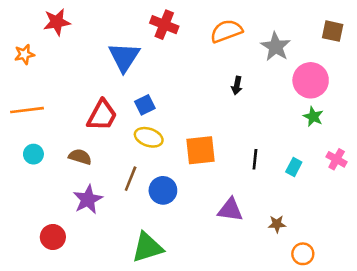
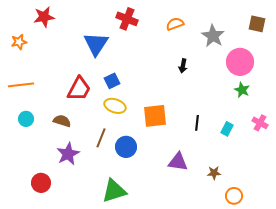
orange semicircle: (226, 31) -> (175, 24), size x0.7

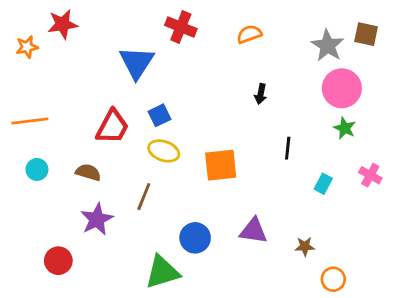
gray star: (213, 36) -> (328, 46), moved
orange star: (19, 42) -> (27, 47), moved
black line: (197, 123) -> (288, 148), moved
blue circle: (126, 147) -> (195, 238), moved

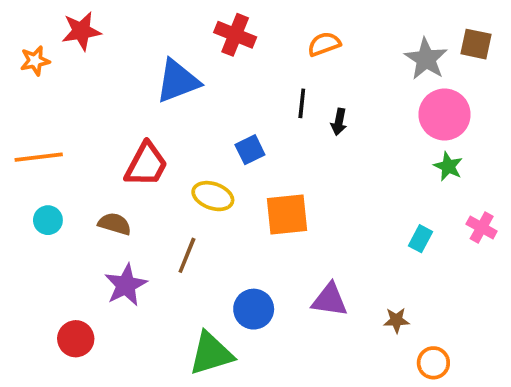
blue triangle: (137, 63) -> (178, 81), turned 36
blue square: (159, 115) -> (250, 150), moved
black line: (288, 148) -> (302, 103), moved

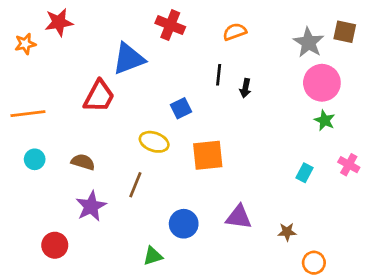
red trapezoid: (146, 165) -> (99, 96), moved
green triangle: (211, 354) -> (153, 256), size x0.6

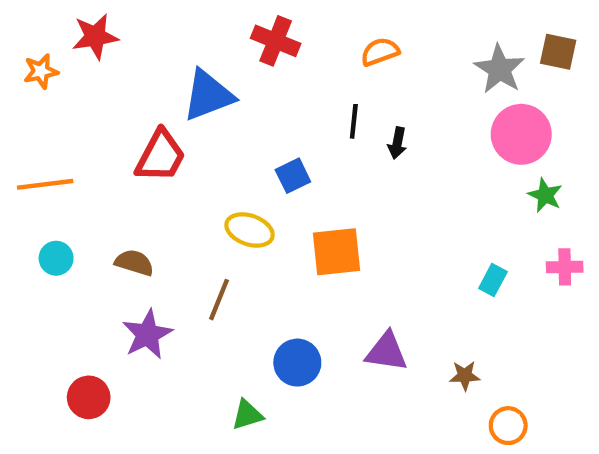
green star: (325, 120) -> (545, 195), moved
pink cross: (349, 165) -> (565, 267), turned -30

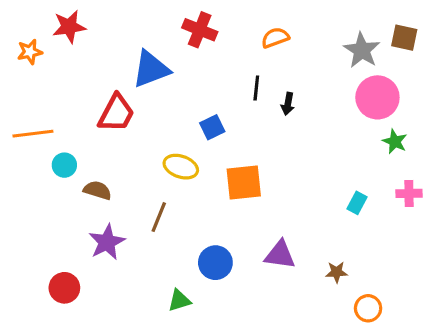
cyan circle: (56, 258) -> (64, 165), moved

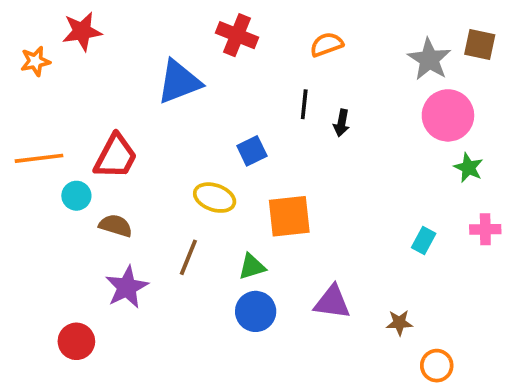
red trapezoid: (116, 113) -> (116, 156), moved
green triangle: (179, 300) -> (252, 267), moved

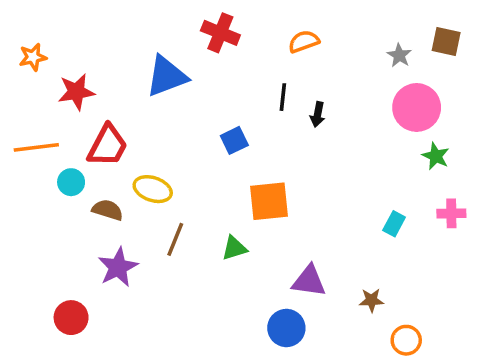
red star: (82, 31) -> (76, 92), moved
gray star: (429, 59) -> (399, 55), size x0.6
yellow ellipse: (215, 198) -> (153, 189), moved
blue circle: (256, 311) -> (286, 328), moved

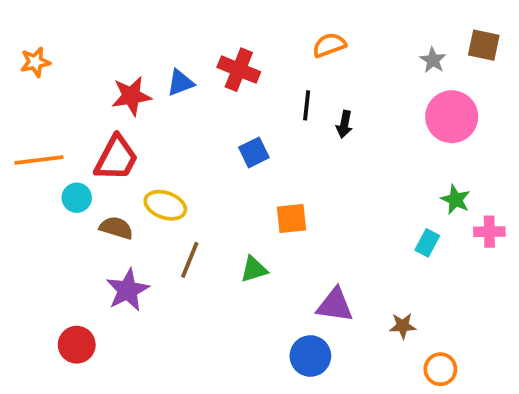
red cross: (220, 33) -> (239, 70), moved
blue triangle: (167, 76) -> (180, 83), size x0.6
red star: (76, 92) -> (131, 96), moved
green star: (436, 156) -> (455, 200), moved
orange square: (269, 201) -> (292, 218), size x0.7

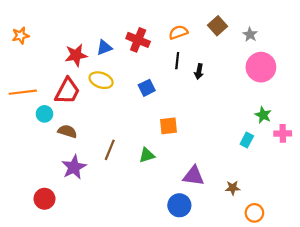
orange semicircle: (329, 45) -> (178, 32), moved
brown square: (484, 45) -> (217, 26), moved, turned 36
yellow ellipse: (165, 205) -> (101, 80), moved

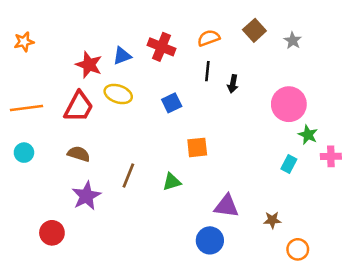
red star: (76, 55) -> (89, 65), turned 30
pink circle: (261, 67) -> (289, 104), moved
cyan circle: (44, 114) -> (24, 153), moved

